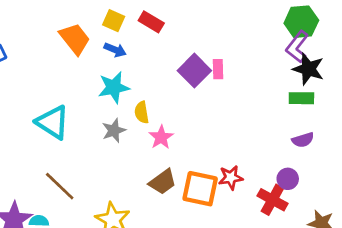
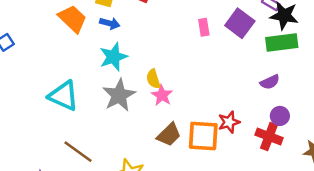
purple square: (194, 71) -> (240, 23), moved
green rectangle: (301, 98) -> (282, 42), size x1.4
yellow semicircle: (142, 112) -> (153, 79), moved
gray star: (114, 130) -> (119, 95), size x1.5
purple semicircle: (303, 140) -> (270, 82), moved

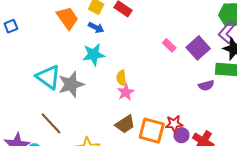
pink rectangle: (204, 27) -> (169, 45), turned -48
purple semicircle: (270, 82) -> (206, 85), moved
gray star: (119, 95) -> (71, 84), moved
purple circle: (280, 116) -> (182, 135), moved

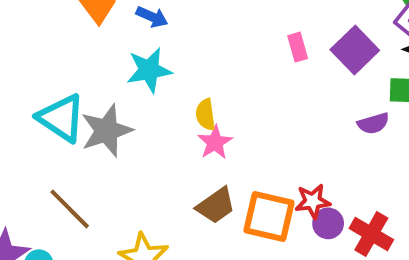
pink rectangle: (169, 45) -> (298, 47), turned 32

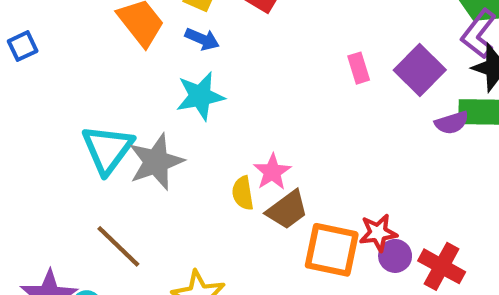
yellow semicircle: (206, 115) -> (243, 193), moved
cyan triangle: (61, 118) -> (107, 149), turned 34
purple semicircle: (373, 123) -> (452, 123), moved
brown trapezoid: (216, 206) -> (287, 210), moved

